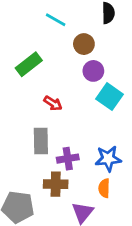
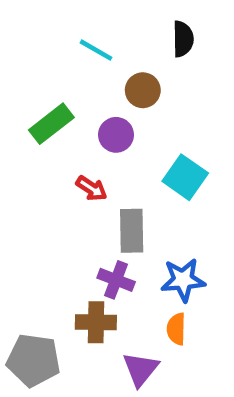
purple circle: (93, 71) -> (116, 135), moved
gray rectangle: (41, 141) -> (132, 231), moved
purple cross: (68, 159) -> (116, 280), turned 30

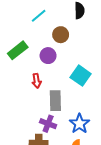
cyan line: (96, 50) -> (39, 16), turned -70
red arrow: (91, 188) -> (37, 81), turned 48
blue star: (183, 280) -> (79, 124), turned -30

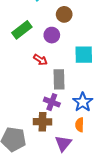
cyan square: (81, 76) -> (84, 55), turned -36
red arrow: (37, 81) -> (40, 60), turned -48

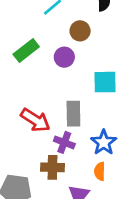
red arrow: (40, 60) -> (35, 120), moved, size x1.6

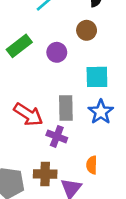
brown circle: (80, 31) -> (87, 30), moved
blue star: (104, 142) -> (101, 112), moved
brown cross: (52, 167) -> (45, 174), moved

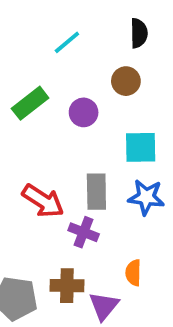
blue star: (101, 112) -> (146, 197), turned -30

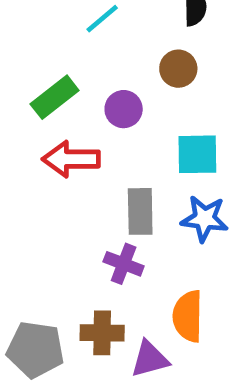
red arrow: (43, 201) -> (71, 159), moved, turned 147
orange semicircle: (133, 273) -> (188, 316), size x1.5
purple triangle: (104, 306) -> (150, 359), turned 36

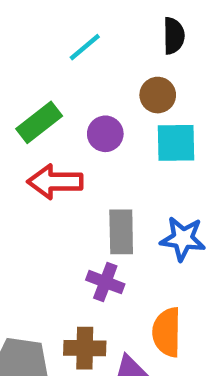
cyan square: (197, 154) -> (176, 143), moved

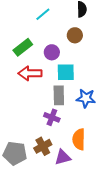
cyan square: (176, 143) -> (66, 72), moved
brown cross: (85, 348) -> (43, 146), turned -30

